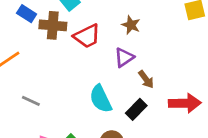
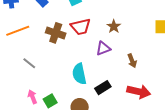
brown cross: (53, 25) -> (56, 33), moved
brown arrow: (146, 79) -> (132, 61), moved

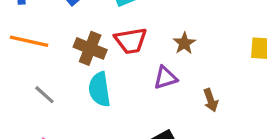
orange line: (18, 31) -> (29, 41), turned 30
cyan semicircle: (79, 74) -> (99, 89), moved

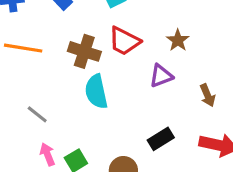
red trapezoid: (131, 41) -> (124, 41), turned 40
gray line: (44, 95) -> (37, 114), moved

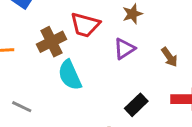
brown star: (178, 40) -> (132, 14), turned 30
brown cross: (84, 51) -> (52, 42), turned -32

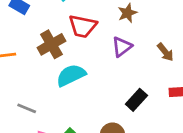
cyan semicircle: (70, 75) -> (71, 75), turned 92

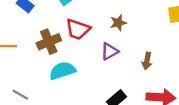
brown arrow: (165, 52) -> (147, 61), turned 42

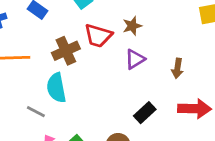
brown star: (118, 23) -> (132, 26), moved
cyan semicircle: (62, 71) -> (56, 88), moved, turned -80

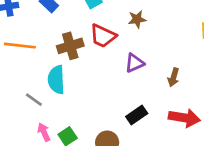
brown star: (132, 26) -> (137, 19), moved

